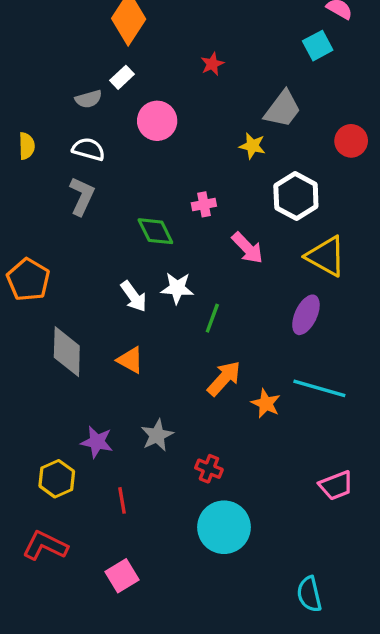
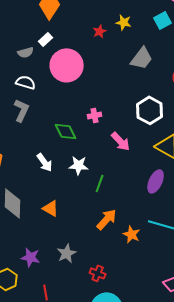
pink circle: (157, 121) -> (67, 65), size x1.4
yellow star: (252, 146) -> (124, 22), moved
white arrow: (134, 296) -> (45, 162), moved

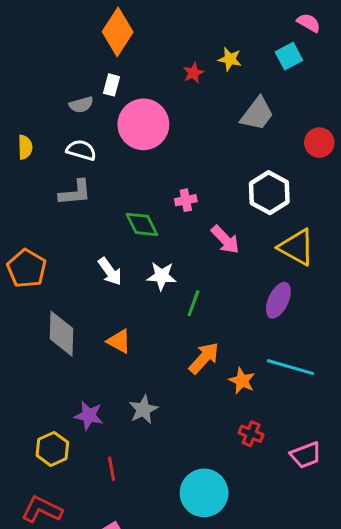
white rectangle: (46, 39) -> (112, 85), turned -32
gray L-shape: (22, 110) -> (75, 193), turned 60
red cross: (98, 273) -> (251, 434), moved

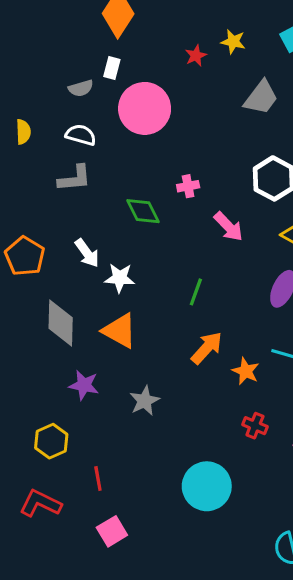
white arrow: (110, 271) -> (87, 253), moved
white star: (162, 276) -> (120, 278), moved
orange triangle: (119, 341) -> (120, 331), size x1.4
purple star: (89, 416) -> (84, 385), moved
red line: (112, 469) -> (98, 478), moved

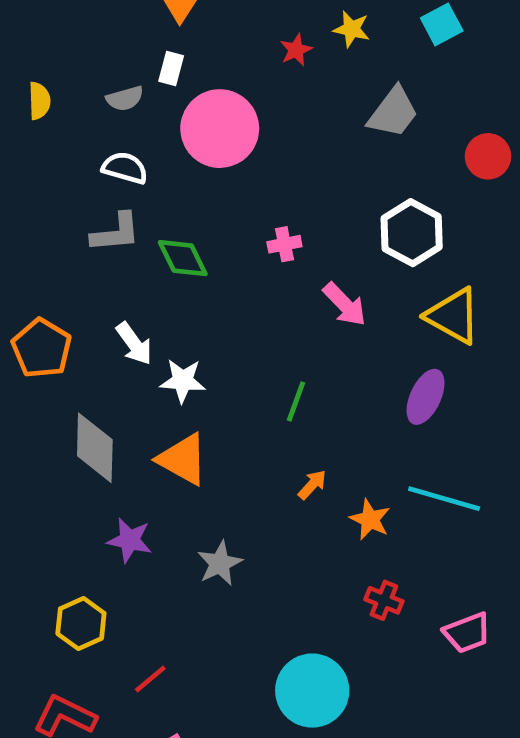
yellow semicircle: (23, 132) -> (39, 101), moved
green diamond: (143, 211) -> (183, 258), moved
orange arrow: (207, 348) -> (312, 485), size x0.6
red line: (98, 478) -> (150, 679), turned 60

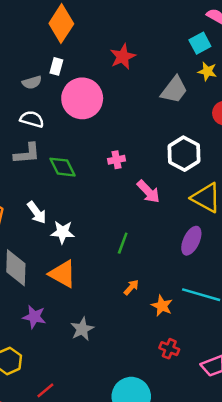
yellow star: (352, 29) -> (207, 71), moved
red star: (296, 50) -> (123, 57), size x1.5

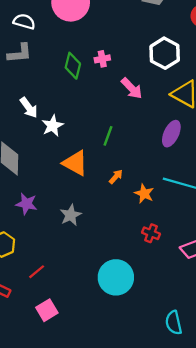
green diamond: (63, 167) -> (73, 66), moved, turned 40
white star: (63, 232) -> (52, 126), turned -30
orange triangle: (63, 274) -> (75, 163), moved

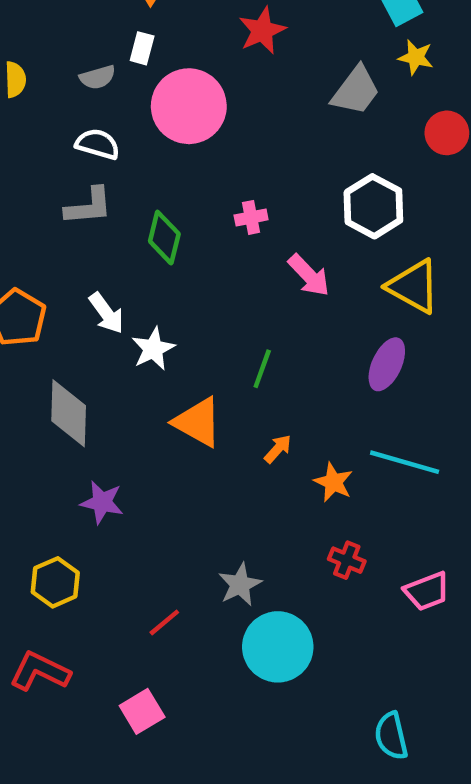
green diamond: (73, 66) -> (164, 237), moved
gray star: (71, 215) -> (240, 585), moved
red line: (37, 272) -> (164, 622), moved

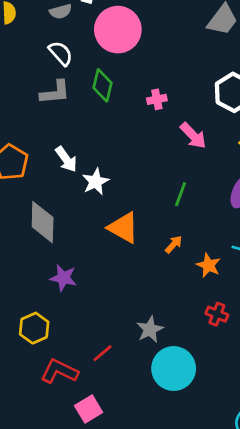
white semicircle: (98, 144) -> (61, 53), turned 32
green diamond: (164, 237) -> (102, 85), moved
green line: (262, 369) -> (181, 194), moved
red L-shape: (40, 671) -> (59, 371), moved

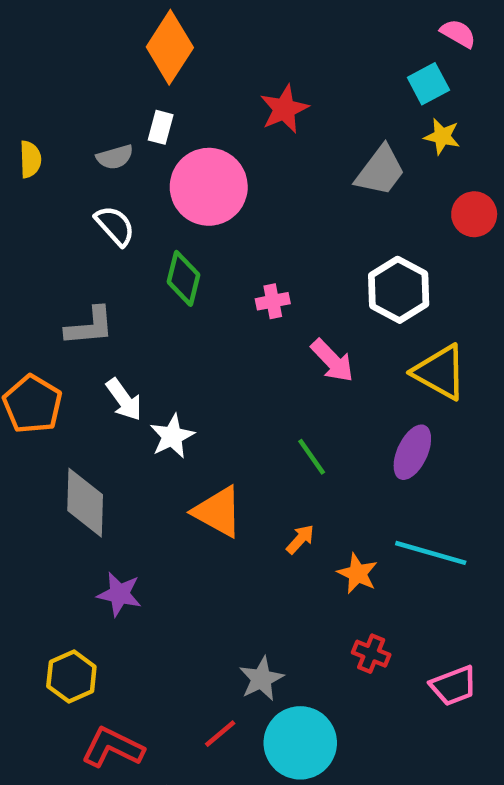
gray L-shape: (55, 92) -> (90, 326), moved
green line: (181, 194) -> (312, 457), turned -55
red line: (102, 353) -> (220, 734), moved

